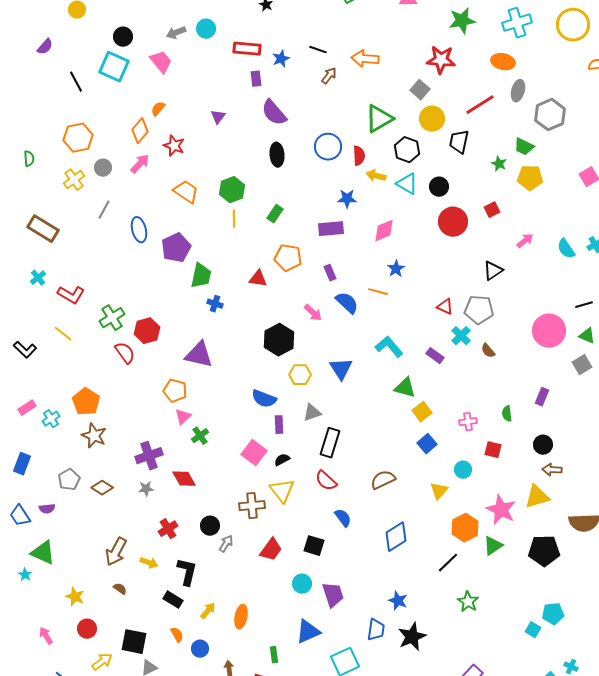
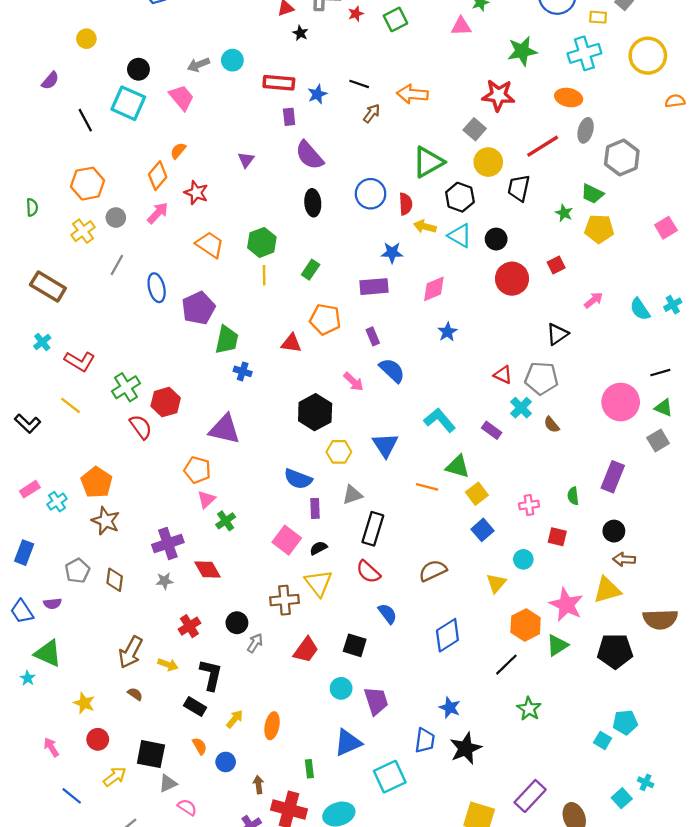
orange line: (378, 292) -> (427, 487), moved
purple rectangle: (542, 397) -> (613, 477), size x1.5
brown diamond: (102, 488) -> (115, 580), turned 65

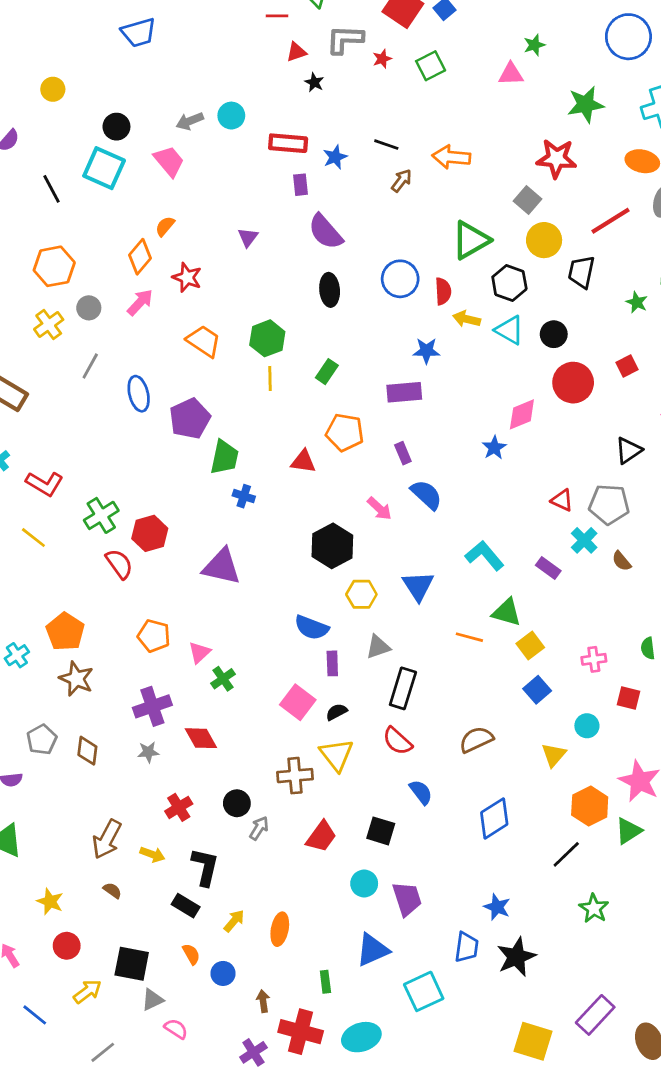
pink diamond: (434, 289) -> (522, 414), moved
orange pentagon: (197, 470) -> (154, 636), moved

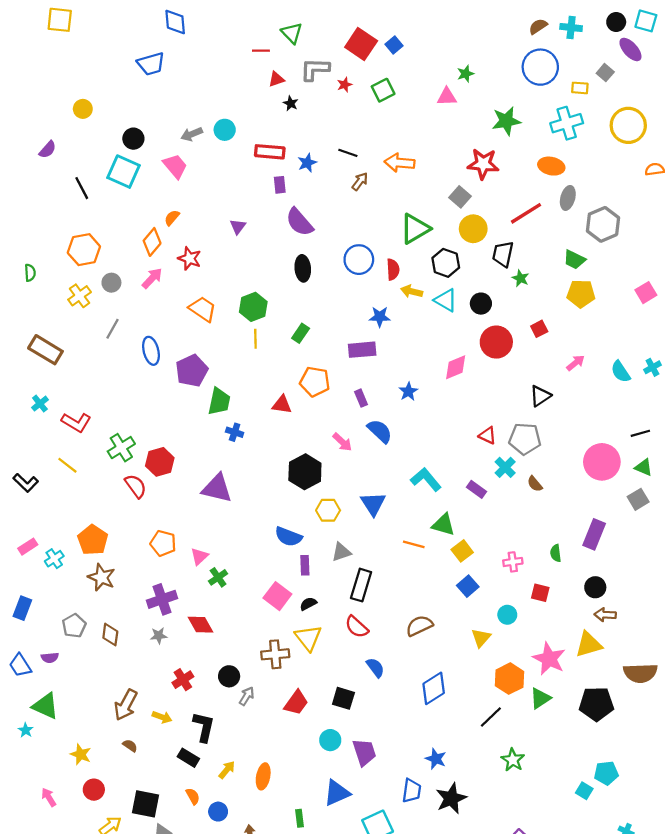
green star: (637, 302) -> (520, 278), moved
blue star: (494, 448) -> (408, 391), moved

